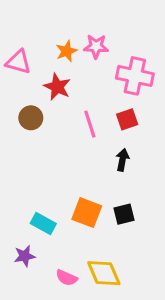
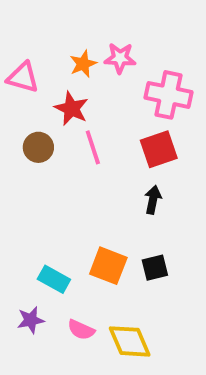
red square: (127, 119) -> (159, 149), size x1.4
pink line: (90, 124) -> (93, 147), moved
pink semicircle: (67, 278) -> (81, 330), moved

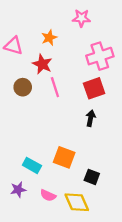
pink star: (120, 58) -> (81, 18), moved
pink cross: (168, 95) -> (100, 56), turned -30
black square: (155, 268) -> (92, 177), moved, turned 35

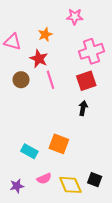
black square: (92, 177) -> (95, 180), moved
purple star: (18, 190) -> (17, 186), moved
pink semicircle: (48, 195) -> (44, 179), turned -48

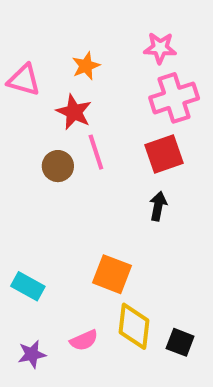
pink star: (75, 17) -> (160, 48), moved
brown circle: (21, 80) -> (58, 166), moved
cyan rectangle: (29, 151) -> (28, 286), moved
yellow diamond: (70, 185) -> (134, 326), moved, turned 30

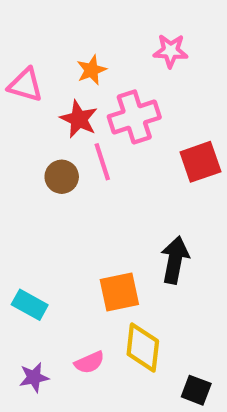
pink cross: (174, 98) -> (134, 117), moved
red square: (164, 154) -> (200, 162), moved
black arrow: (158, 206) -> (175, 260), moved, size x1.5
orange square: (112, 274) -> (119, 292), turned -33
black square: (180, 342) -> (196, 390), moved

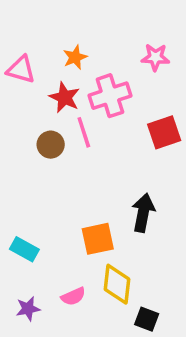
pink star: (171, 51) -> (155, 57), moved
black square: (196, 390) -> (147, 319), moved

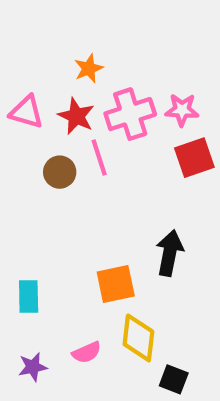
pink star: (155, 57) -> (182, 110), moved
pink triangle: (21, 69) -> (27, 112), moved
cyan rectangle: (24, 249) -> (29, 296), turned 60

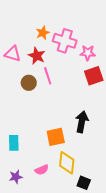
pink cross: (130, 114) -> (65, 41), moved, turned 35

